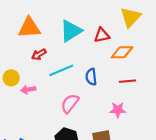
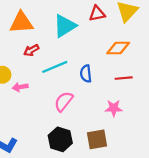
red triangle: (102, 35) -> (97, 14), moved

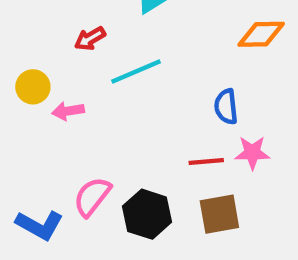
blue semicircle: (86, 74) -> (226, 107), moved
red line: (124, 78) -> (206, 161), moved
pink semicircle: (64, 101) -> (92, 197), moved

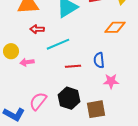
red arrow: (90, 39) -> (37, 29), turned 32
red line: (206, 161) -> (73, 66), moved
black hexagon: (147, 214) -> (69, 98), moved

